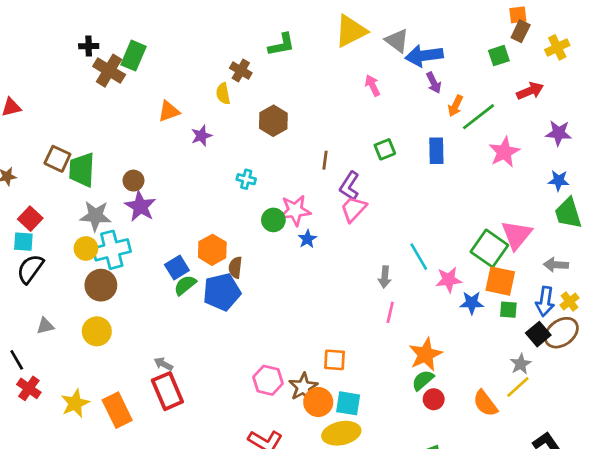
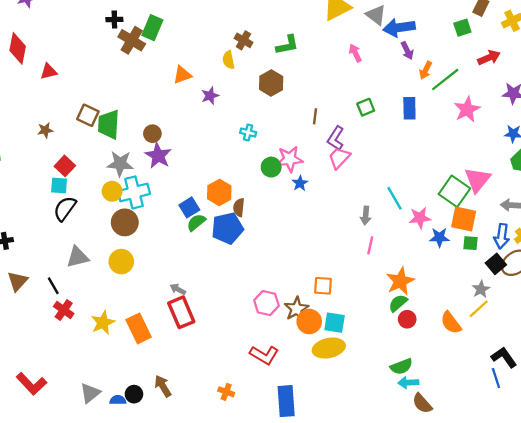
green L-shape: (282, 45) -> (287, 45), moved
gray triangle: (45, 326) -> (78, 257), size x1.5

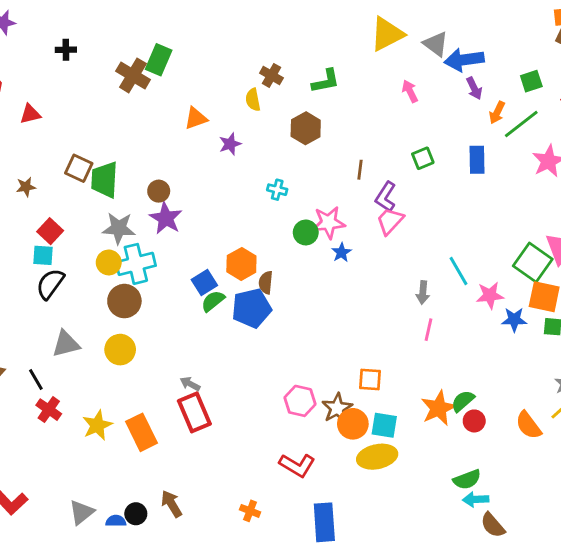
black cross: (114, 20) -> (66, 50), moved
green square: (462, 28) -> (531, 81), moved
orange star: (400, 281) -> (439, 408), moved

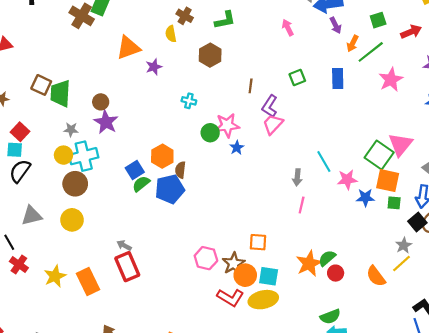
orange triangle: (196, 118) -> (128, 48), size x1.4
gray star: (119, 228) -> (71, 130), size x0.6
red L-shape: (297, 465) -> (230, 297), moved

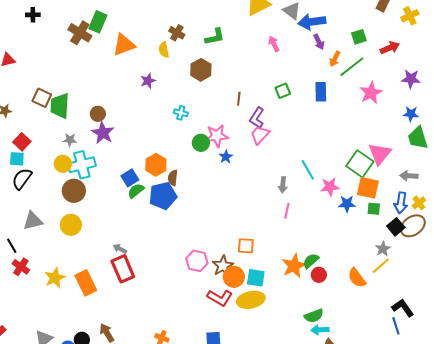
orange triangle: (128, 48) -> (124, 45), moved

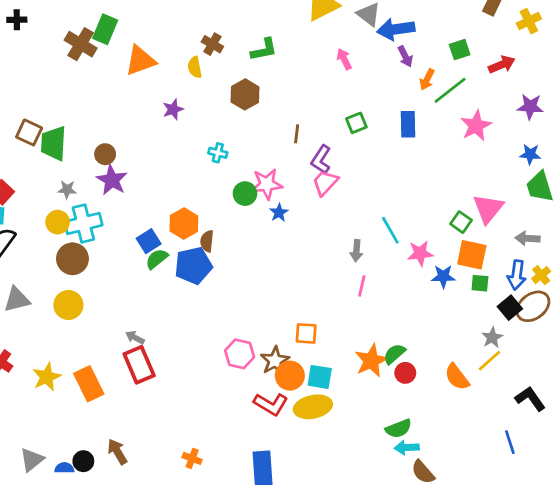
green square: (360, 164) -> (461, 222), size x0.6
black L-shape: (403, 308) -> (530, 399), moved

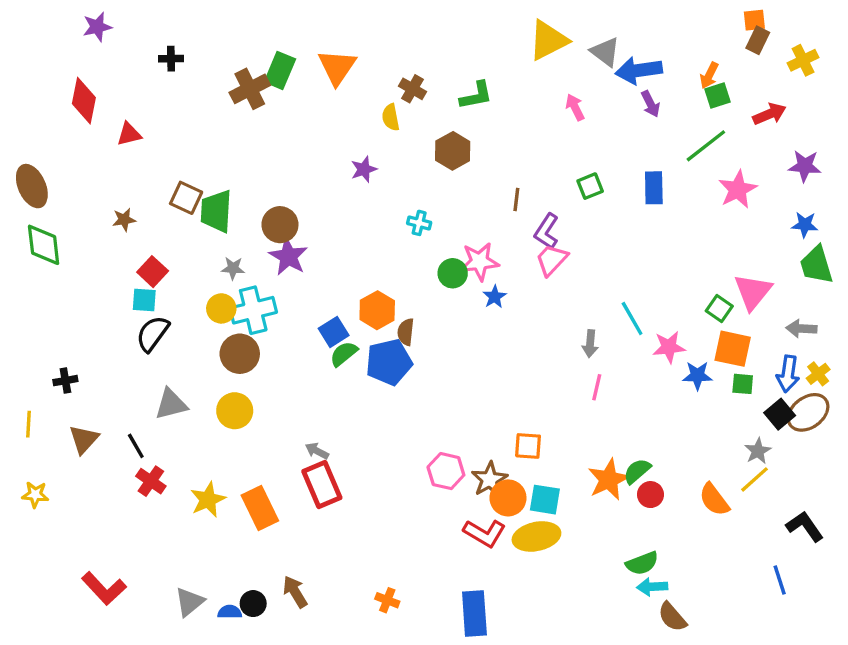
brown cross: (81, 44) -> (250, 89), turned 32
orange triangle: (140, 60) -> (337, 67), moved, turned -36
orange arrow: (427, 79) -> (709, 75), moved
brown circle: (105, 154) -> (280, 225), size x1.4

